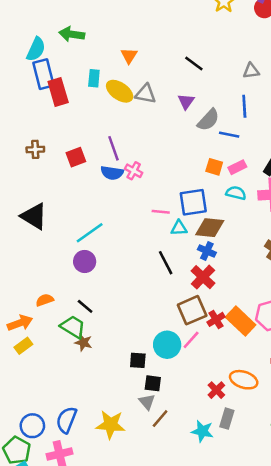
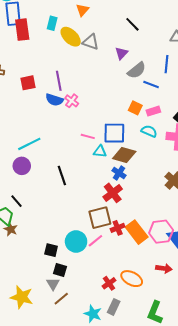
black line: (166, 263) -> (62, 176), moved

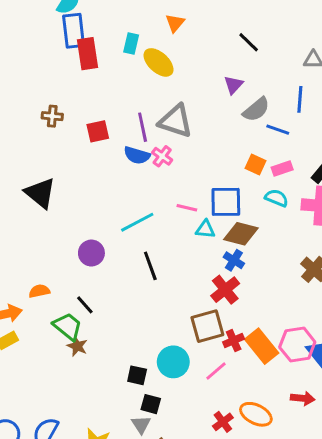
gray triangle: (91, 42) -> (175, 121), moved, size x1.4
cyan line: (29, 144) -> (137, 222), moved
pink line: (95, 241) -> (216, 371), moved

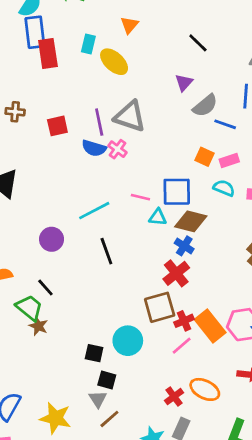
pink line: (216, 371) -> (182, 346), moved

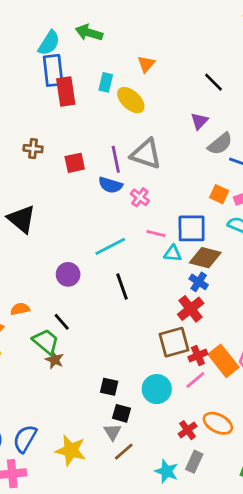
pink cross: (117, 149) -> (140, 197), moved
cyan circle: (128, 341) -> (157, 389), moved

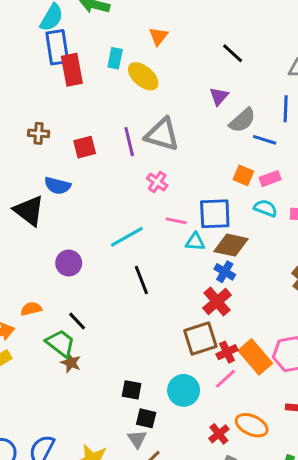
blue semicircle: (110, 185) -> (57, 186), moved
purple circle: (68, 274) -> (69, 263), moved

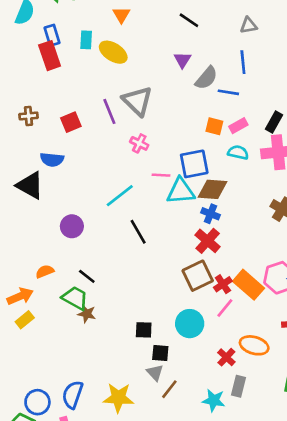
blue rectangle: (57, 47) -> (52, 35), moved, size x0.7
gray triangle: (162, 134) -> (137, 101), turned 36
cyan triangle: (195, 242) -> (181, 191), size x1.6

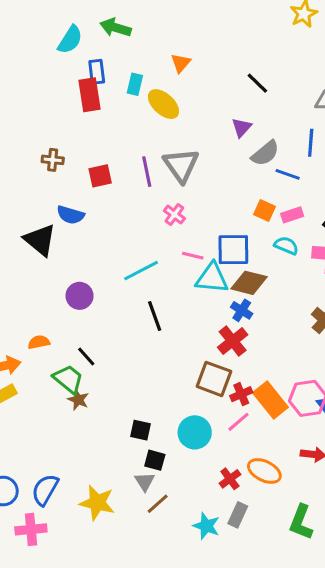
brown square: (198, 276) -> (214, 379), turned 36

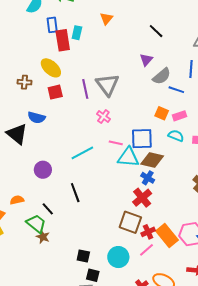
red rectangle: (89, 95) -> (63, 40), moved
yellow ellipse: (164, 104) -> (51, 68), moved
black line: (155, 316) -> (75, 193), moved

